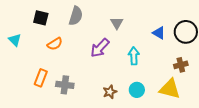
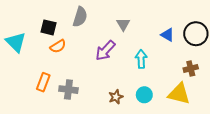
black square: (41, 18) -> (48, 27), moved
cyan triangle: (15, 40) -> (16, 42), size x1.5

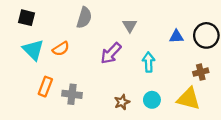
black square: (48, 27) -> (26, 18), moved
blue triangle: (167, 35) -> (176, 37), turned -32
cyan triangle: (16, 42) -> (33, 50), moved

